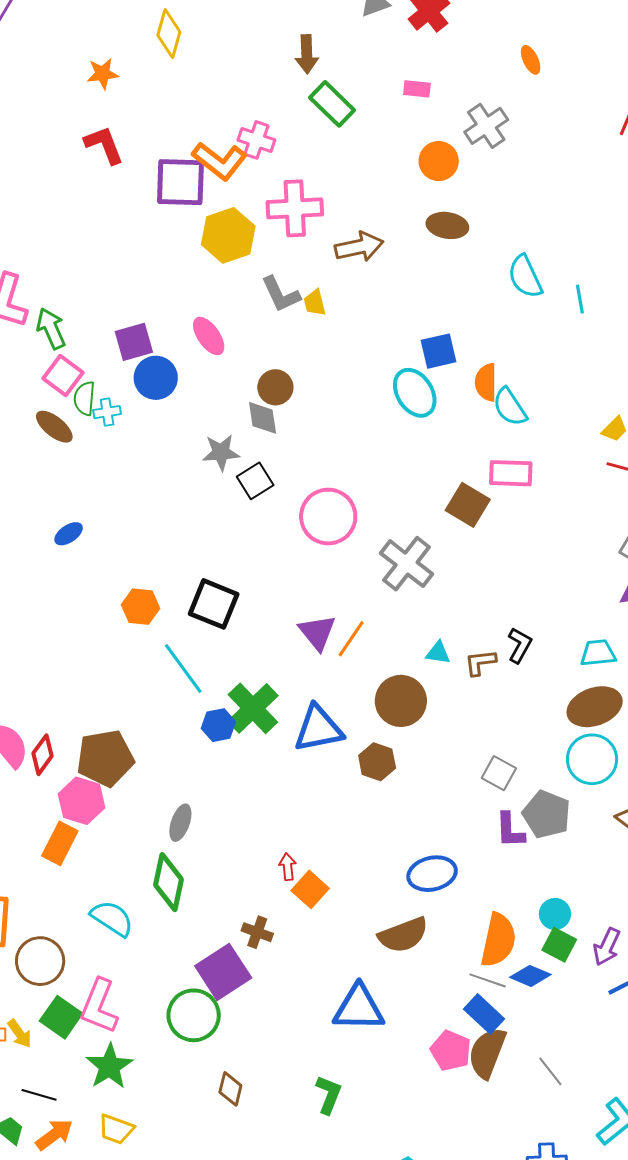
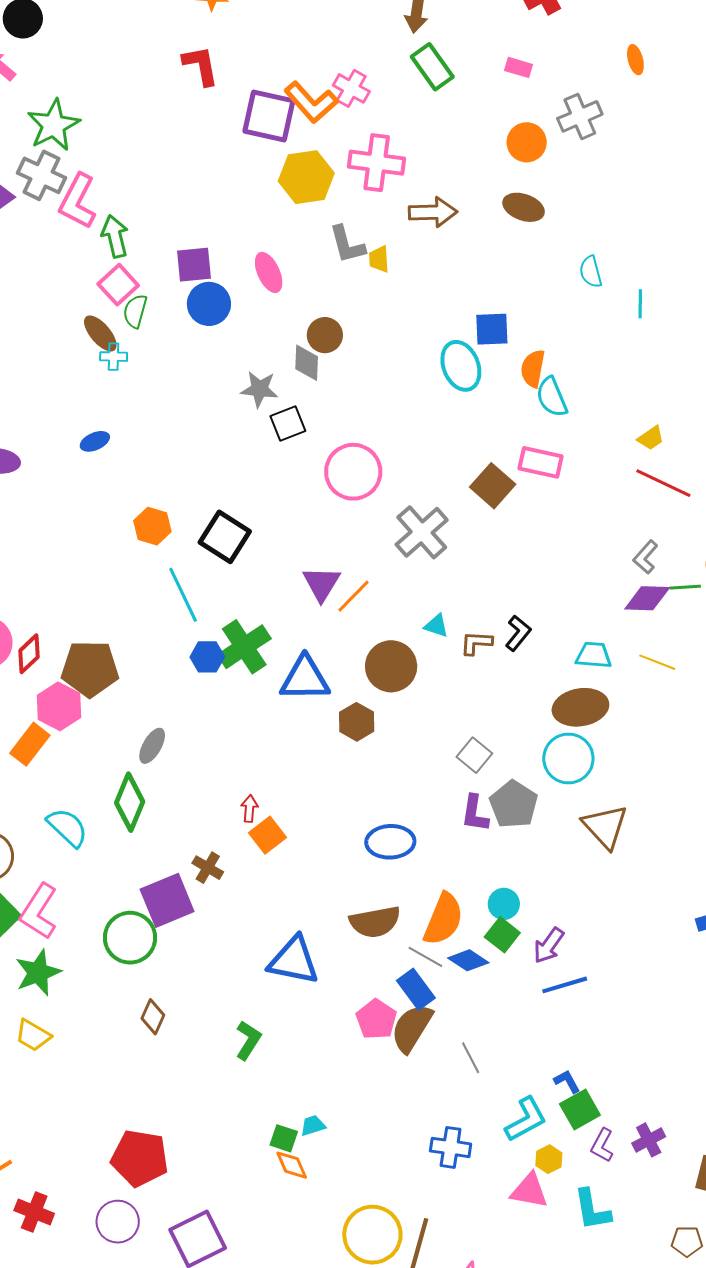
cyan semicircle: (525, 277) -> (591, 272), size x0.7
cyan cross: (107, 412) -> (114, 357), moved
brown semicircle: (403, 935) -> (375, 922), moved

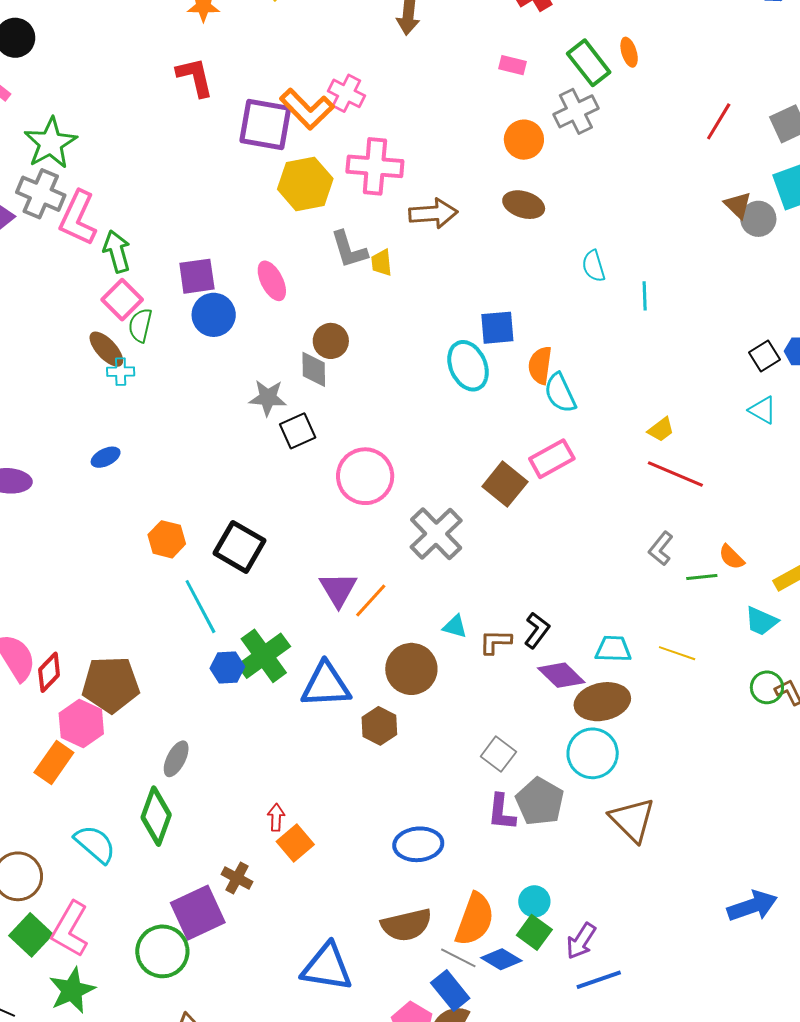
green rectangle: (432, 67) -> (589, 63), moved
pink rectangle: (541, 462) -> (552, 459), turned -39
purple diamond: (647, 598) -> (561, 675), moved, turned 45

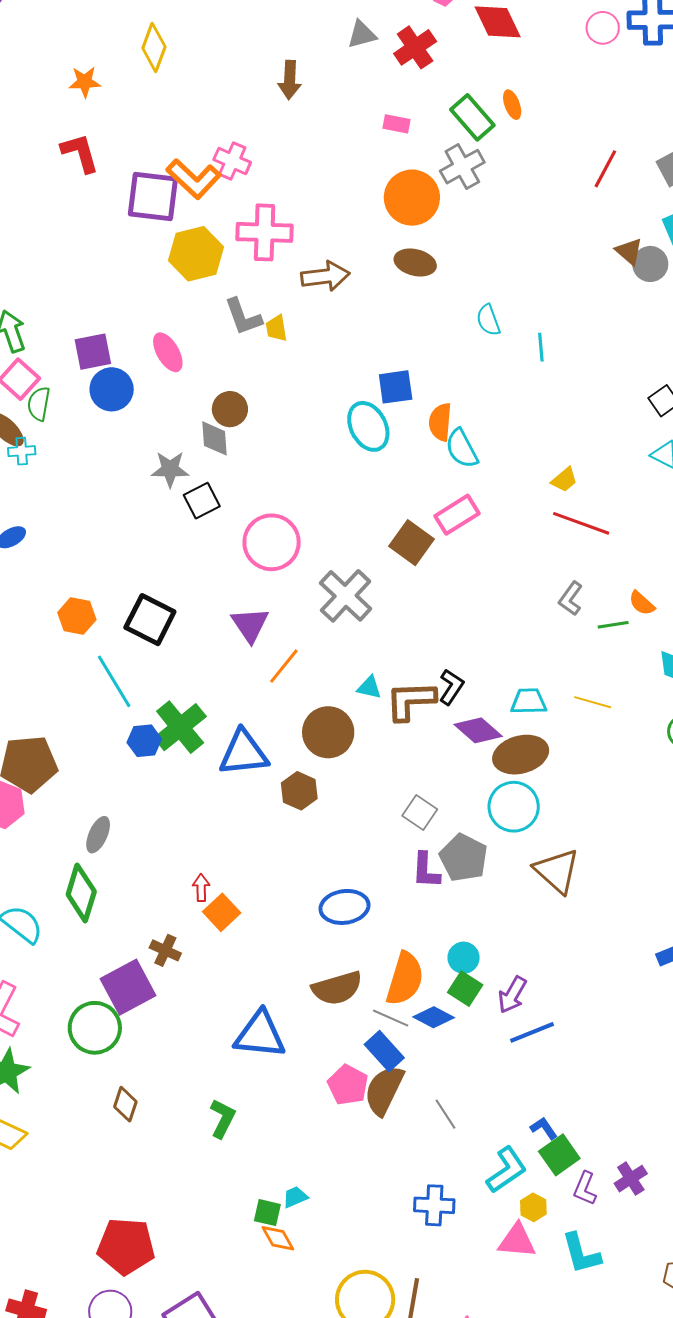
orange circle: (524, 140) -> (412, 198), size x1.4
purple triangle: (338, 589) -> (250, 625), moved
brown L-shape: (495, 642) -> (411, 701), size x1.6

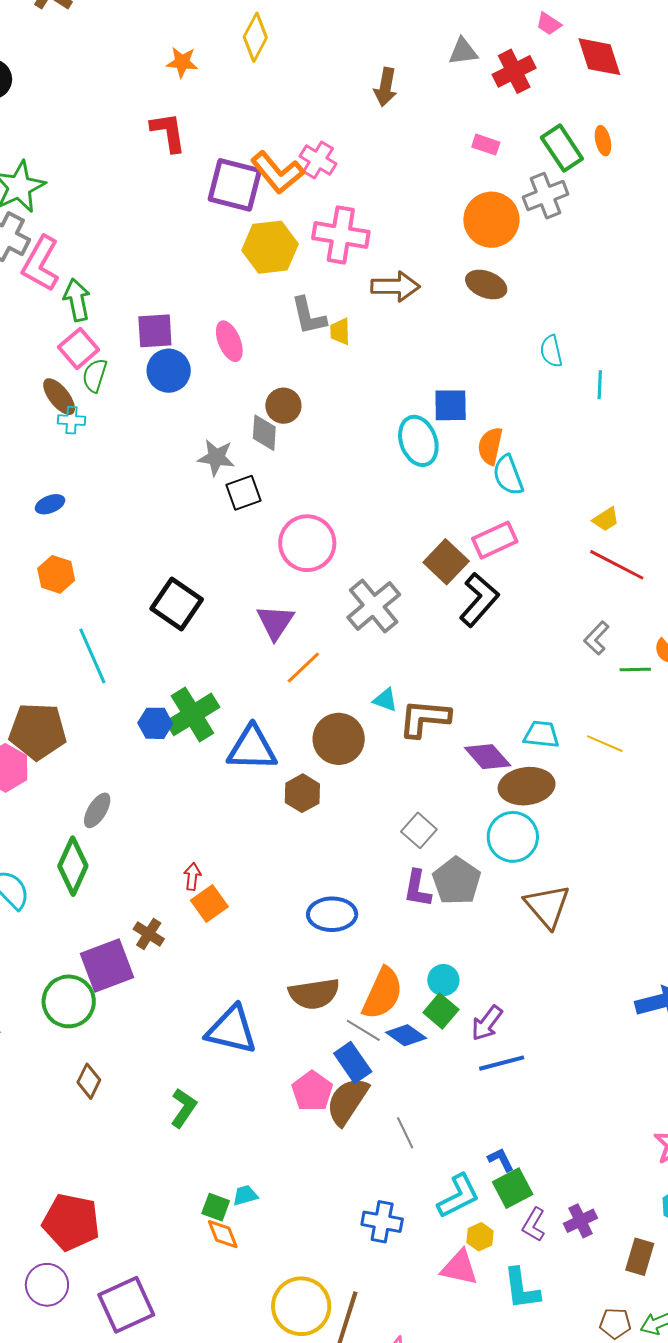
orange hexagon: (77, 616) -> (56, 574), moved
cyan line: (114, 681) -> (92, 656), moved
black L-shape: (451, 687) -> (479, 600), moved, size x1.5

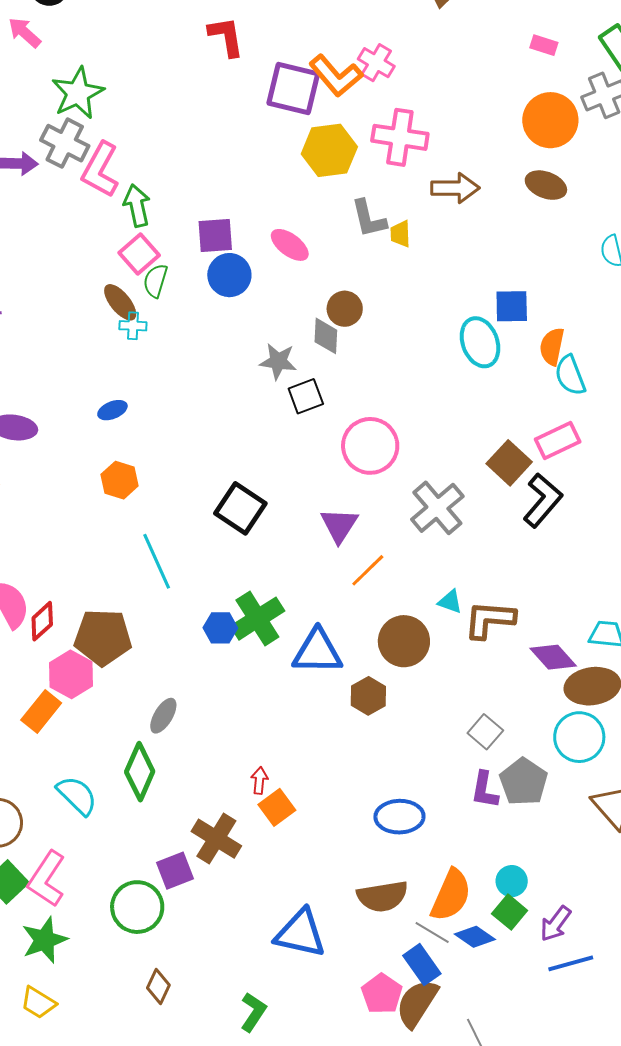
pink ellipse: (229, 341) -> (290, 245), turned -30
brown cross: (149, 934) -> (216, 839), size x1.6
purple square: (107, 965) -> (175, 871), size x0.7

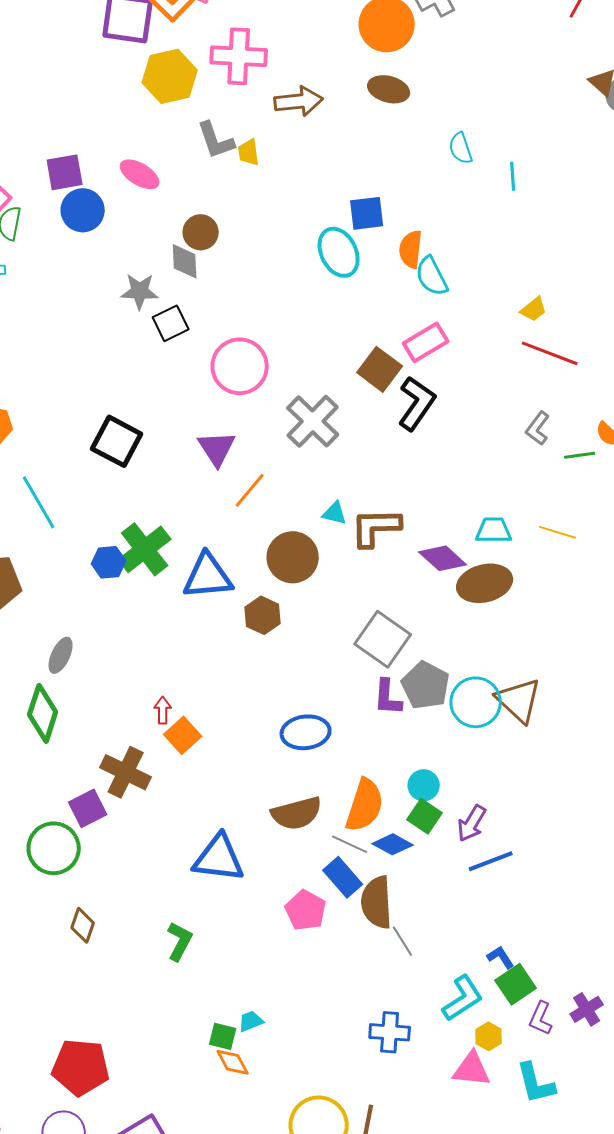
gray square: (485, 732) -> (383, 639), size x1.6
cyan circle: (579, 737) -> (476, 702), moved
brown semicircle: (417, 1003) -> (377, 902), moved, turned -30

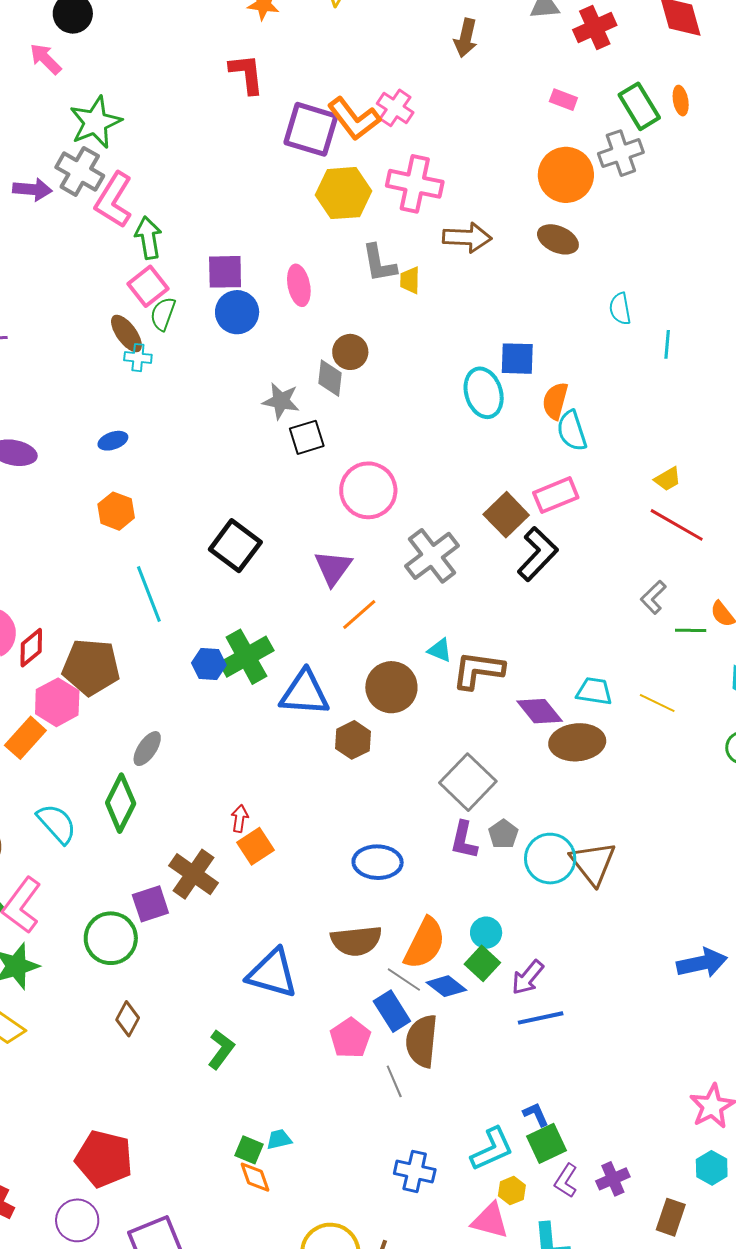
pink ellipse: (140, 174) -> (299, 285), turned 39
gray pentagon: (426, 685) -> (503, 834), size x0.6
gray line: (403, 941) -> (394, 1081), moved

